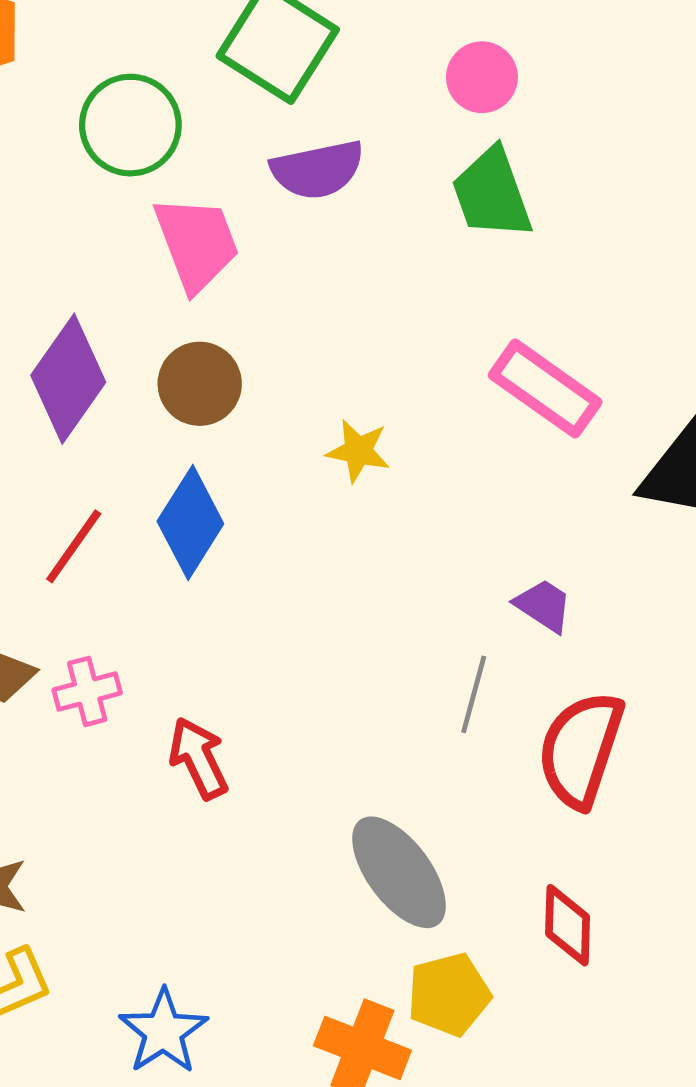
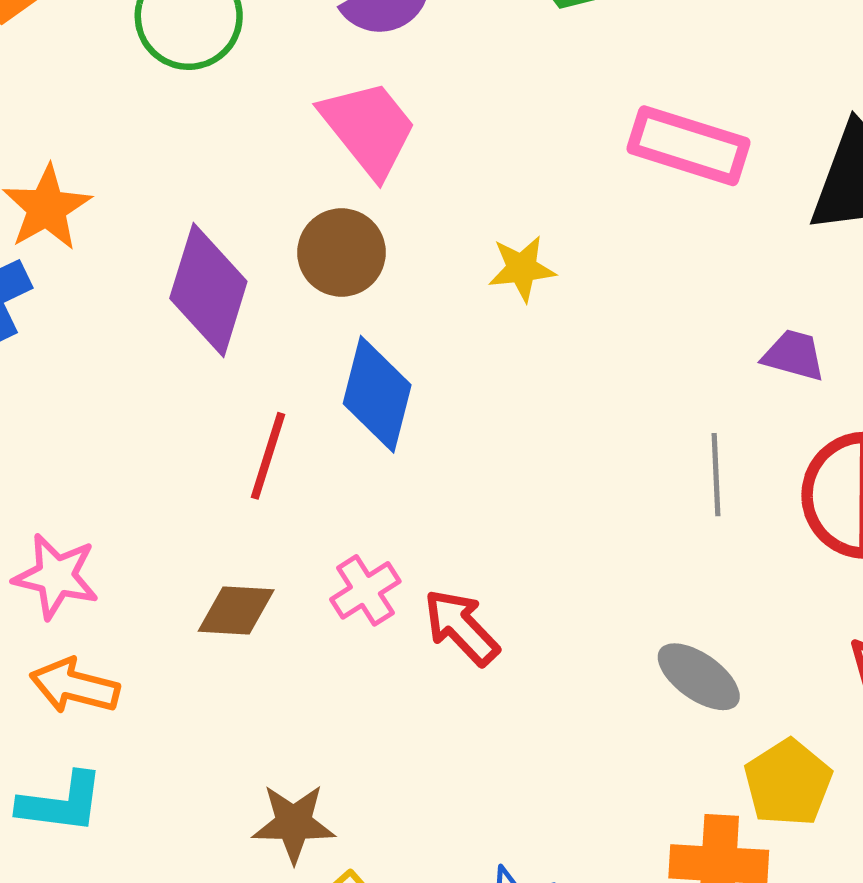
pink trapezoid: (197, 243) -> (369, 128), moved
purple trapezoid: (543, 605) -> (794, 355), moved
pink cross: (87, 691) -> (365, 590), moved
gray ellipse: (399, 872) -> (699, 677), size x0.7

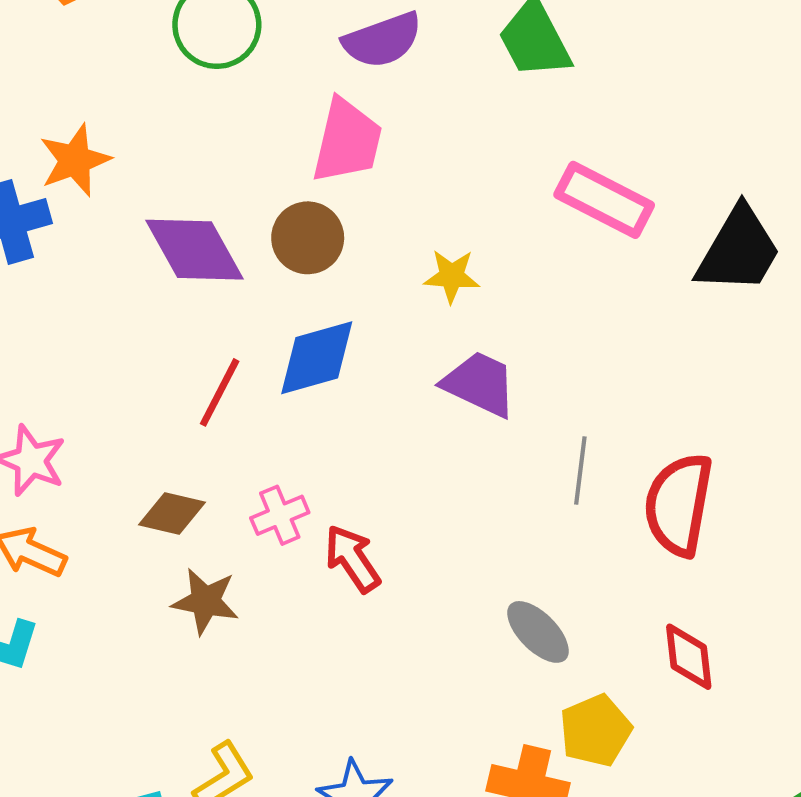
pink trapezoid: (369, 128) -> (347, 141), turned 42
purple diamond: (208, 290) -> (194, 250), turned -56
purple trapezoid: (794, 355) -> (480, 384), moved, size x1.5
blue diamond: (377, 394) -> (317, 358), turned 50
brown star: (294, 823) -> (205, 601), moved

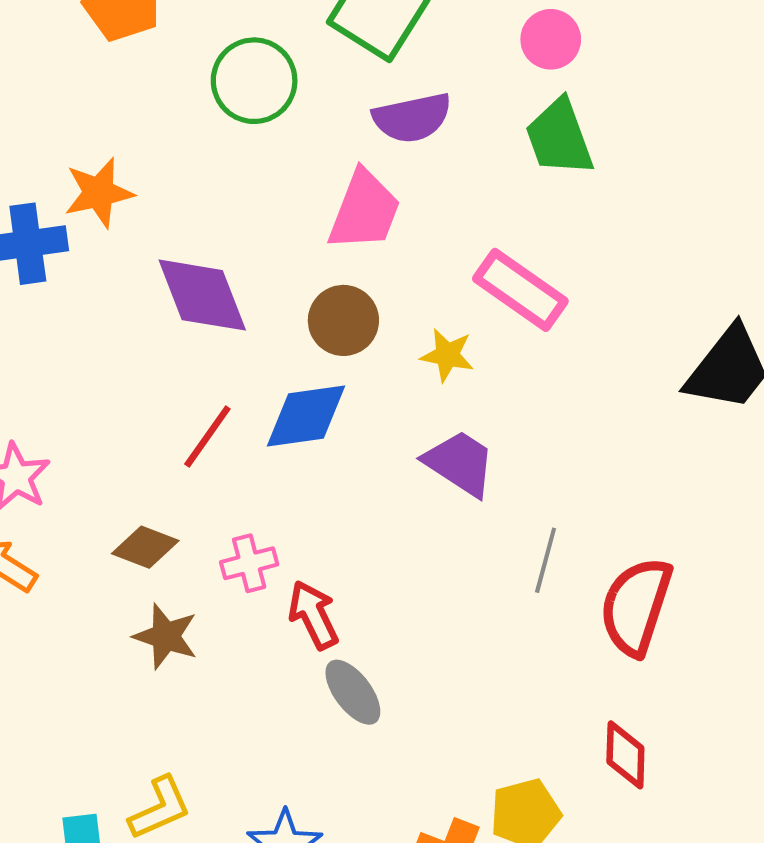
pink rectangle: (604, 200) -> (520, 290), moved
brown circle: (308, 238) -> (343, 320), moved
gray ellipse: (538, 632) -> (353, 692), moved

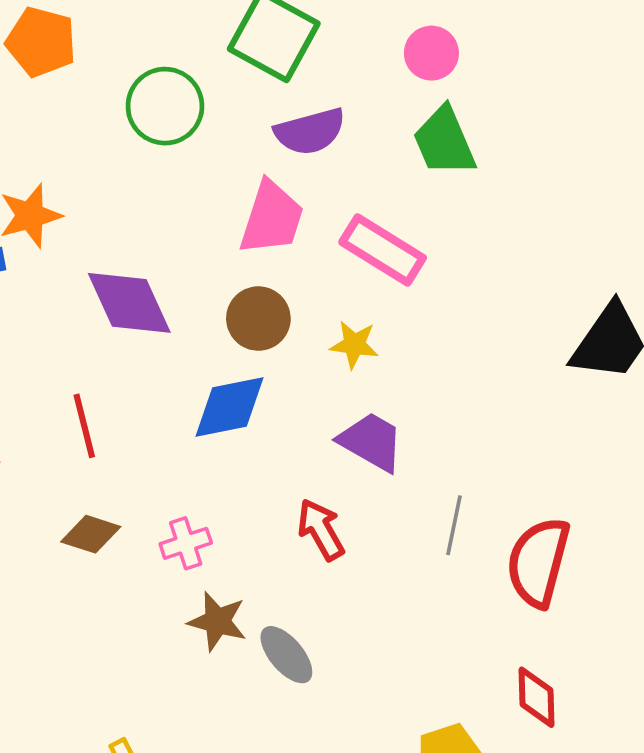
pink rectangle: (520, 290) -> (383, 250), moved
red line: (207, 436) -> (84, 426), moved, turned -46
red arrow: (313, 615) -> (321, 530), moved
brown star: (166, 636) -> (217, 621), moved

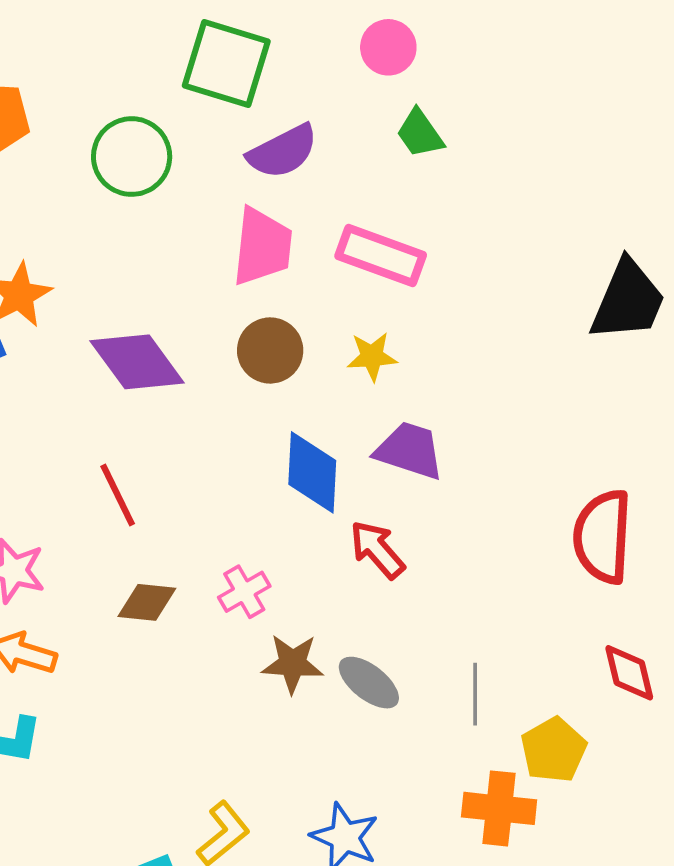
green trapezoid: (444, 142) -> (420, 133), size x0.7
blue diamond: (229, 407) -> (312, 472), moved, turned -64
gray line: (454, 525) -> (475, 694), moved

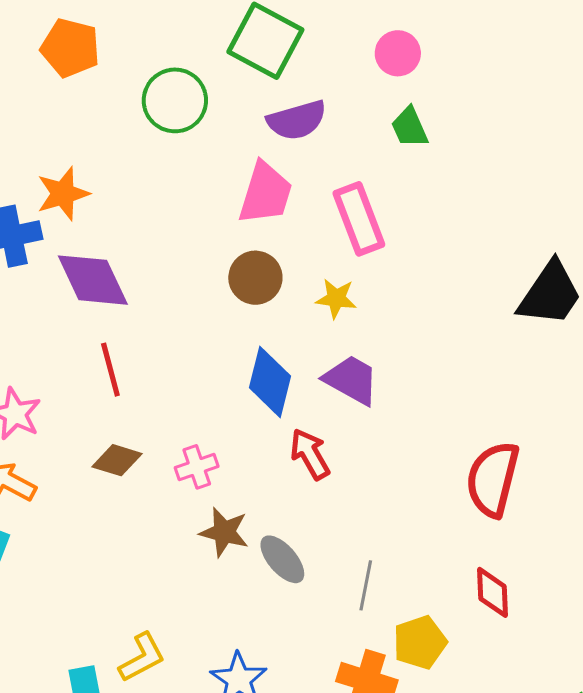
pink rectangle: (381, 256) -> (359, 219), turned 38
purple diamond: (137, 362) -> (93, 280), moved

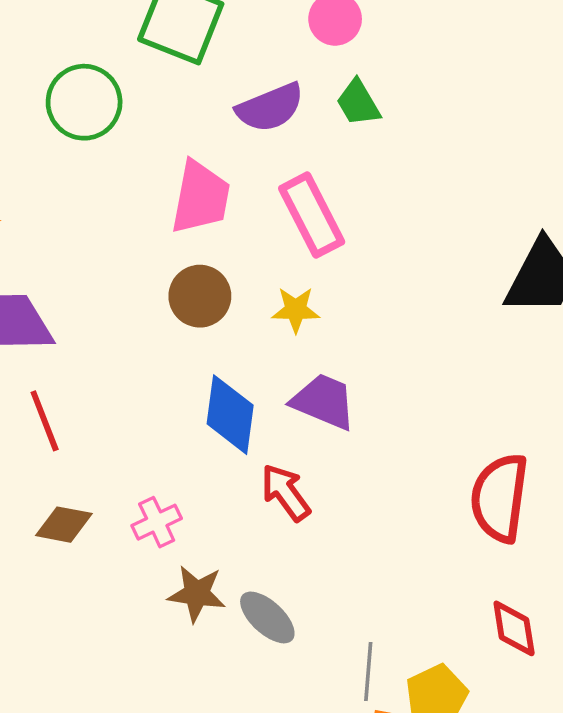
purple semicircle: (297, 120) -> (270, 107), moved
gray line: (366, 585) -> (368, 671), moved

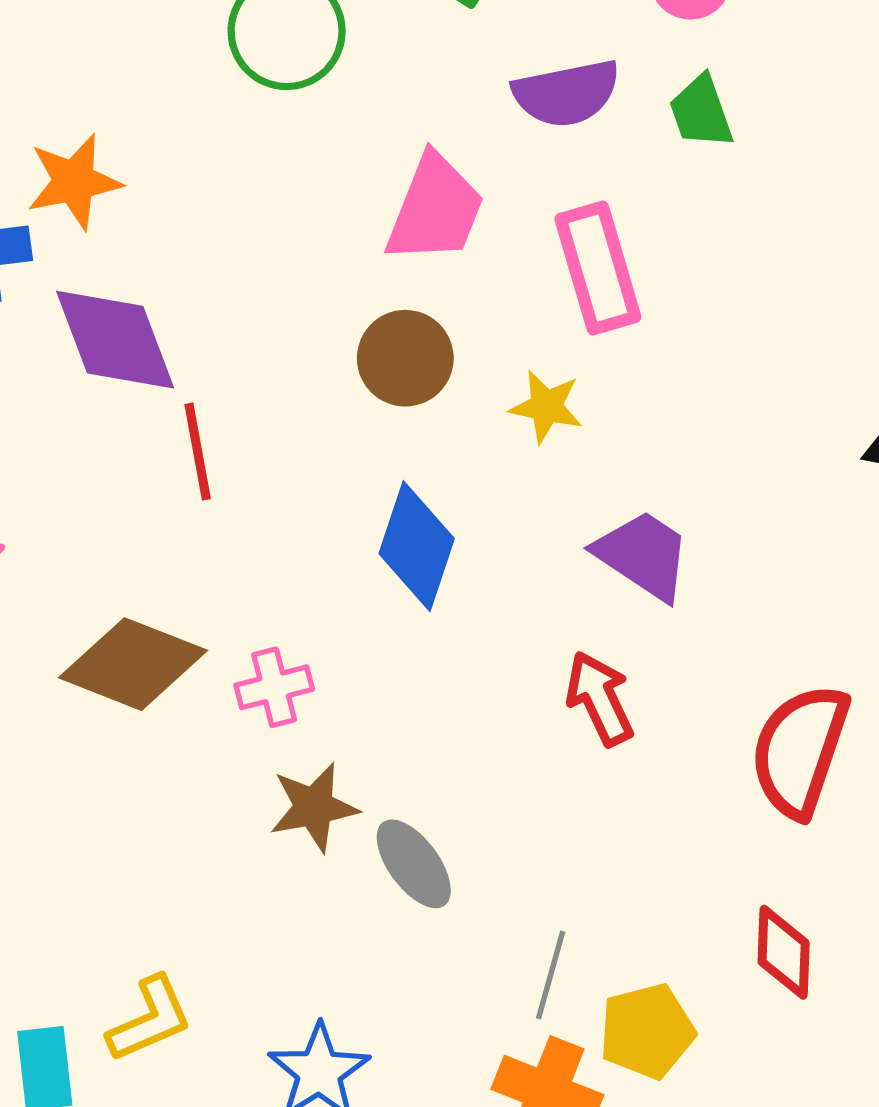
purple trapezoid: (324, 402) -> (643, 555), moved
red line: (45, 421) -> (198, 452), moved
red arrow: (286, 492) -> (600, 699), moved
brown diamond: (64, 525) -> (133, 664), size x1.6
brown star: (197, 594) -> (314, 807), turned -30

